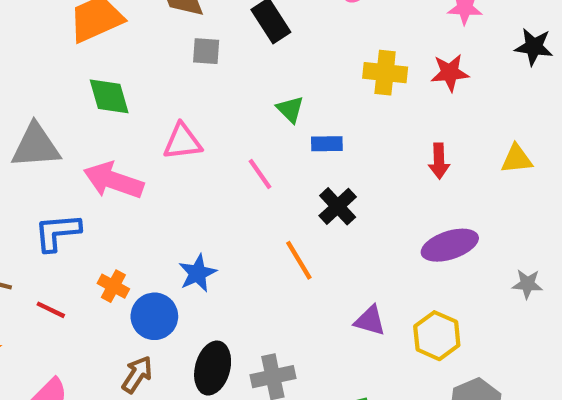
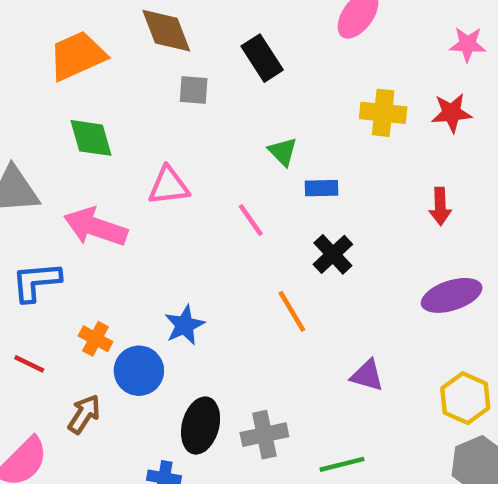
yellow hexagon: (437, 336) -> (465, 398), moved
brown arrow: (137, 375) -> (84, 414), moved

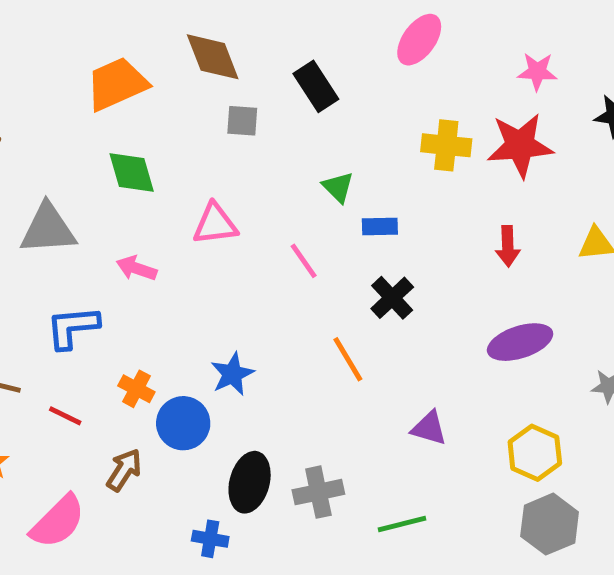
red star: (452, 113) -> (520, 145), size x1.5
pink arrow: (96, 227) -> (136, 268), size x0.6

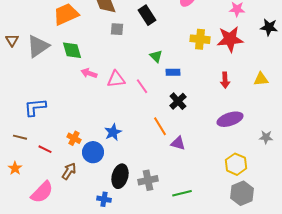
pink triangle: (215, 224) -> (116, 79), moved
gray triangle: (48, 229) -> (38, 46), moved, turned -30
pink arrow: (136, 268) -> (89, 73), moved
blue L-shape: (73, 327) -> (35, 107), moved
purple triangle: (429, 428) -> (178, 143), moved

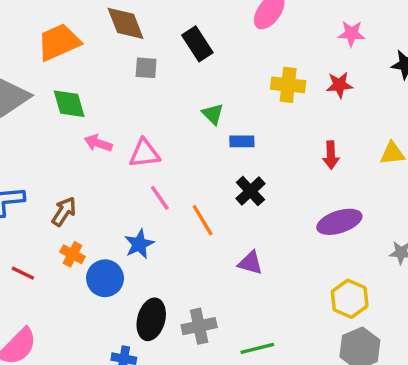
red star: (230, 39) -> (339, 85), size x0.6
pink line: (142, 86) -> (160, 198), moved
orange line: (160, 126) -> (203, 220), moved
brown arrow: (69, 171) -> (64, 212), moved

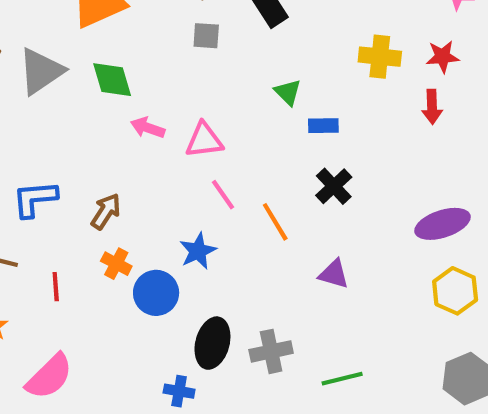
red arrow: (331, 155) -> (432, 107), moved
red line: (23, 273) -> (56, 287), turned 60
yellow hexagon: (350, 299) -> (455, 291), moved

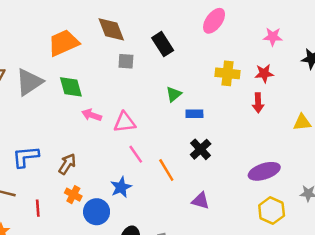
green triangle: (288, 92) -> (174, 94), turned 35

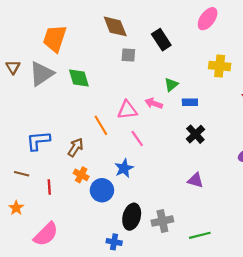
orange trapezoid: (63, 43) -> (55, 38), moved, turned -48
pink arrow: (92, 115) -> (154, 103), moved
orange line: (166, 170) -> (101, 125), moved

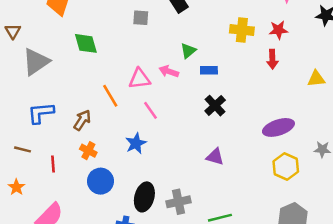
gray triangle: (41, 74) -> (36, 62), moved
blue circle: (102, 190) -> (101, 181), moved

